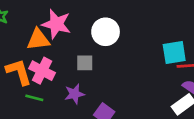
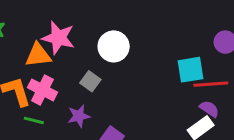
gray square: (85, 63) -> (90, 81), turned 36

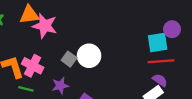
white circle: (114, 46) -> (89, 56), moved
orange triangle: (38, 55) -> (29, 15), moved
cyan square: (190, 70) -> (158, 42), moved

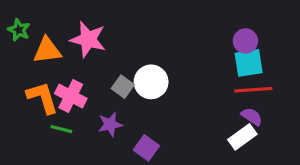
orange triangle: (29, 15) -> (47, 50), moved
purple circle: (172, 29) -> (245, 41), moved

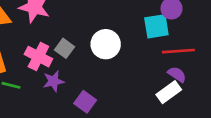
cyan square: (249, 63) -> (156, 26), moved
white circle: (151, 82) -> (106, 44), moved
pink cross: (71, 96) -> (38, 57), moved

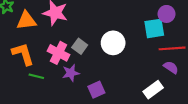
white rectangle: (169, 92) -> (153, 90), moved
purple square: (85, 102) -> (96, 90), turned 30

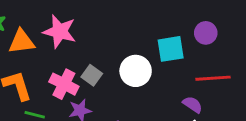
cyan square: (154, 28) -> (171, 49), moved
purple semicircle: (171, 67) -> (193, 105), moved

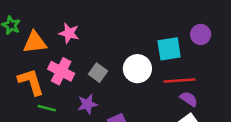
pink star: (60, 31) -> (69, 33), size x0.7
red line: (213, 78) -> (180, 81), moved
pink cross: (64, 84) -> (61, 71), moved

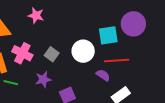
pink star: (69, 33) -> (36, 16), moved
purple circle: (201, 34) -> (133, 24), size x1.5
purple semicircle: (189, 99) -> (103, 75), moved

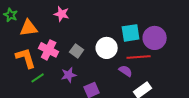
purple circle: (133, 24) -> (155, 38), moved
green line: (11, 83) -> (38, 78), turned -48

